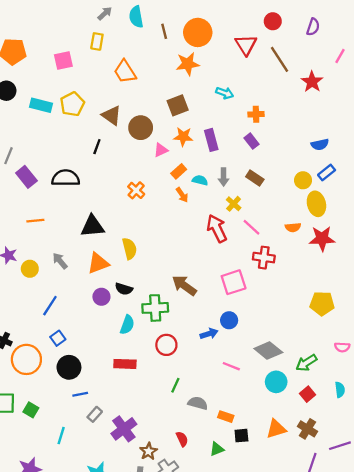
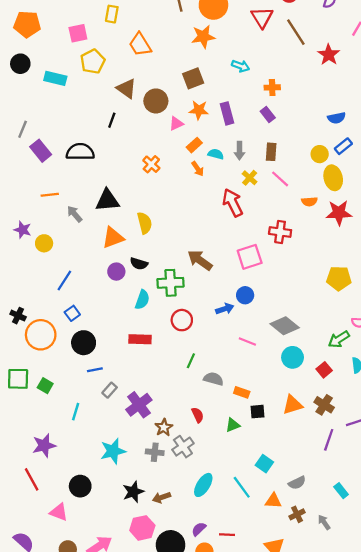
yellow pentagon: (72, 104) -> (93, 61), moved
brown rectangle: (255, 178) -> (271, 152), turned 60
pink line: (252, 227) -> (280, 179), moved
gray arrow: (60, 261) -> (75, 214), moved
green arrow: (306, 363) -> (339, 339), moved

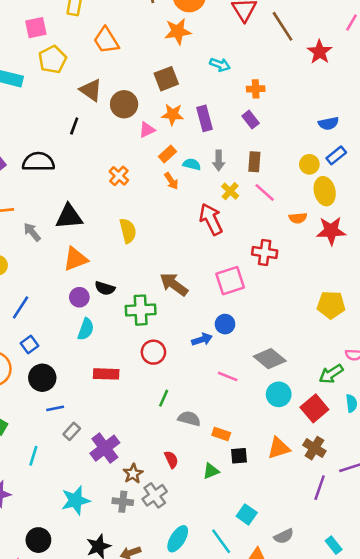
yellow semicircle: (145, 223) -> (128, 231), moved
cyan semicircle: (142, 300) -> (86, 329), moved
red square: (324, 370) -> (314, 408), size x1.5

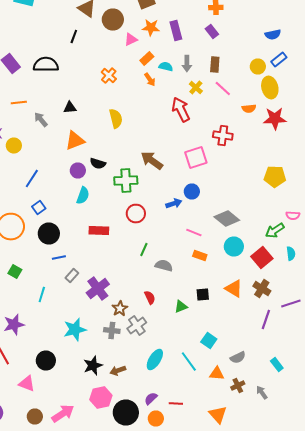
black triangle: (69, 217) -> (70, 108), size x0.6
orange rectangle: (221, 434) -> (200, 256), moved
orange triangle: (279, 448) -> (234, 288), turned 48

